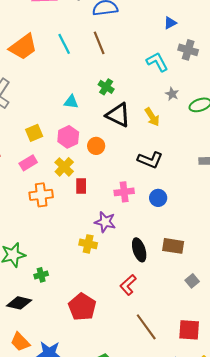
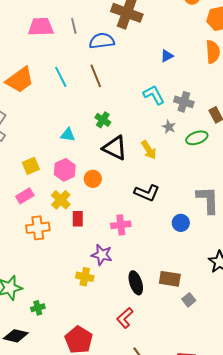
gray cross: (188, 50) -> (184, 102), moved
blue circle: (158, 198) -> (181, 223), moved
gray square: (192, 281) -> (189, 300), moved

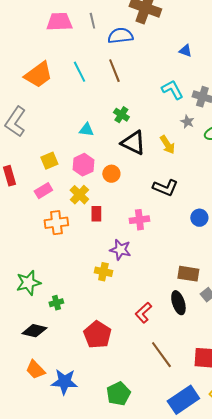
blue triangle: (167, 56) -> (185, 51), turned 48
black ellipse: (136, 283) -> (178, 303), moved

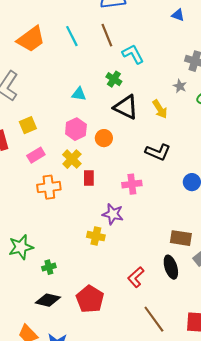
cyan L-shape: (172, 90) -> (133, 54), moved
yellow square: (49, 161) -> (28, 125), moved
black diamond: (34, 331) -> (48, 300), moved

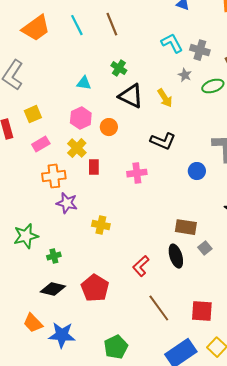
cyan L-shape: (133, 54) -> (172, 43), moved
purple star: (113, 214) -> (67, 203), moved

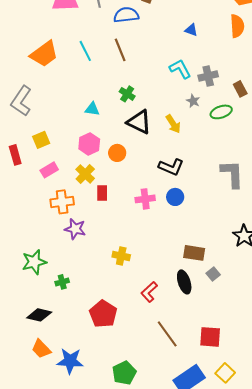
gray cross: (200, 50) -> (208, 76), turned -30
blue circle: (197, 171) -> (175, 197), moved
yellow cross: (101, 225) -> (121, 256), moved
black diamond: (53, 289) -> (39, 315), moved

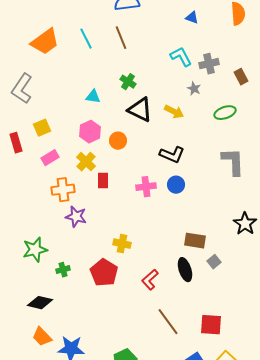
green ellipse: (221, 112) -> (225, 113), moved
yellow arrow: (173, 124) -> (174, 112), turned -30
red pentagon: (103, 314) -> (104, 273), moved

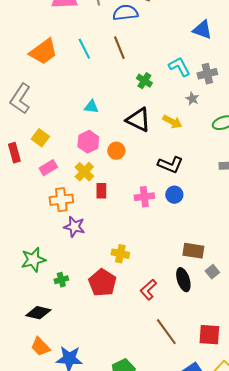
blue triangle: (192, 18) -> (202, 30), moved, size x1.5
green cross: (128, 82) -> (144, 81), moved
yellow square: (42, 128) -> (40, 138), turned -30

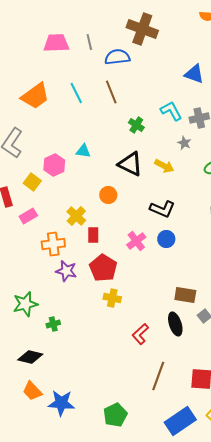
pink hexagon: (88, 142) -> (54, 165), moved
pink rectangle: (48, 168) -> (28, 216), moved
pink cross: (144, 197) -> (136, 241), turned -30
red pentagon: (102, 283) -> (103, 268), moved
brown line: (166, 332) -> (158, 376), turned 56

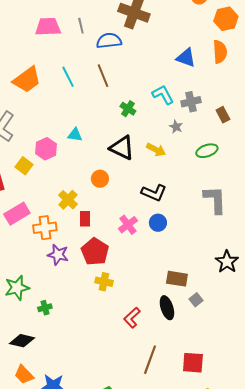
pink rectangle: (28, 216) -> (17, 214), moved, size x1.4

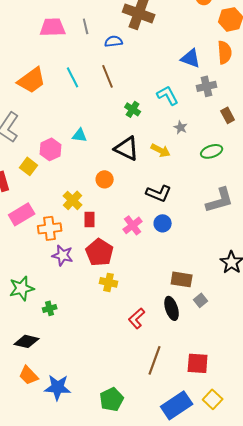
blue semicircle: (109, 41) -> (114, 41), size x0.7
gray cross: (191, 102) -> (207, 86), moved
gray L-shape: (215, 200) -> (220, 200), turned 76

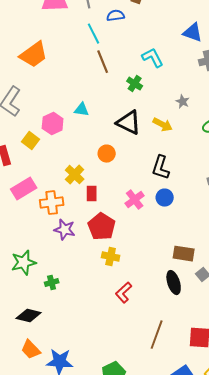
brown line: (108, 76) -> (103, 62), moved
cyan line: (73, 77) -> (94, 34), moved
cyan L-shape: (168, 95) -> (153, 58), moved
black L-shape: (159, 193) -> (161, 168), turned 85
red L-shape: (137, 318) -> (124, 293), moved

